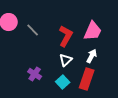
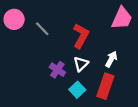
pink trapezoid: (93, 31) -> (122, 18), moved
purple cross: (35, 74) -> (57, 70), moved

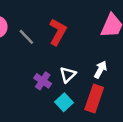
red L-shape: (81, 36) -> (58, 32), moved

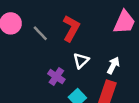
white triangle: (68, 75) -> (81, 60), moved

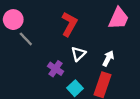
gray line: (40, 33) -> (26, 39), moved

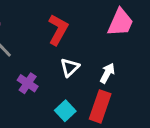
purple cross: (56, 69) -> (28, 83), moved

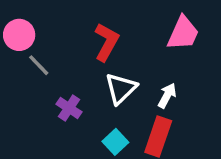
white triangle: (70, 67) -> (121, 88), size x1.4

